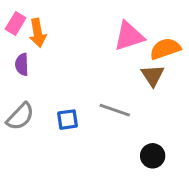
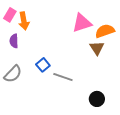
gray line: (115, 110) -> (63, 77), moved
blue square: (68, 120) -> (43, 65), moved, turned -32

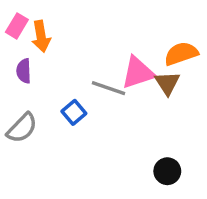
pink triangle: (82, 23) -> (138, 73), moved
gray line: (63, 77) -> (108, 88), moved

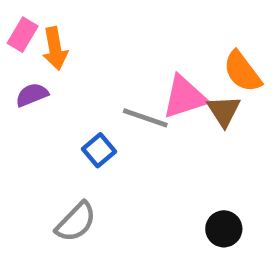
orange semicircle: (181, 54) -> (242, 72), turned -108
purple semicircle: (24, 71) -> (32, 95), turned 70
gray semicircle: (22, 128) -> (76, 222), moved

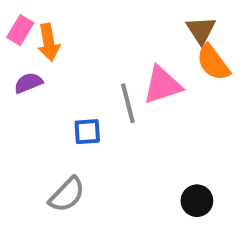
brown triangle: (224, 111) -> (201, 30), moved
gray line: (145, 118) -> (128, 103), turned 57
blue square: (99, 150) -> (87, 132), turned 36

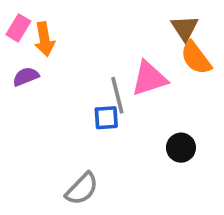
blue square: (87, 132) -> (106, 118), moved
gray semicircle: (67, 195) -> (82, 189), moved
black circle: (197, 201) -> (181, 148), moved

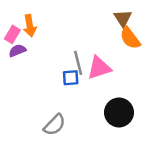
pink rectangle: (18, 28) -> (12, 34), moved
pink triangle: (149, 78) -> (99, 68), moved
black circle: (181, 148) -> (119, 112), moved, size x1.5

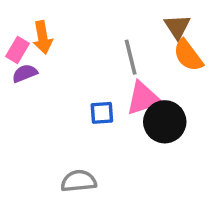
gray line: (78, 63) -> (131, 57), moved
black circle: (119, 112) -> (165, 122), moved
gray semicircle: (55, 125) -> (79, 181), turned -140

